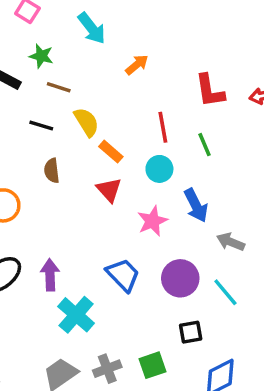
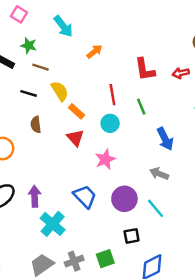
blue arrow: (196, 205) -> (165, 139), moved

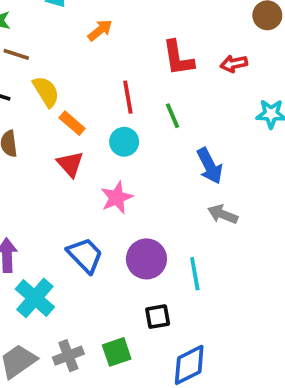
gray arrow: (159, 174) -> (223, 214), moved
cyan line: (156, 208) -> (195, 274), turned 30

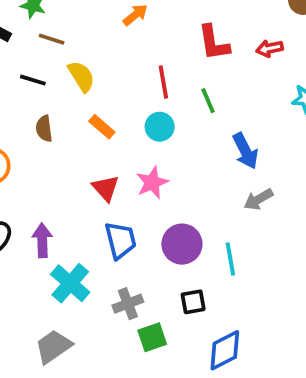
orange rectangle: (72, 123) -> (102, 127), moved
red triangle: (70, 164) -> (106, 188), moved
gray arrow: (223, 214) -> (258, 199), turned -52
blue trapezoid: (85, 255) -> (120, 240), turned 30
gray cross: (68, 356) -> (128, 304), moved

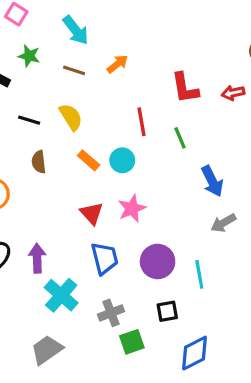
brown line: (52, 39) -> (74, 70), moved
cyan circle: (160, 127) -> (122, 160), moved

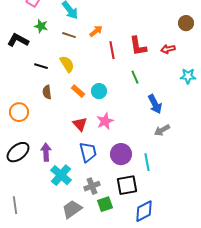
red line: (142, 122) -> (112, 50), moved
black square: (167, 311) -> (127, 185), size x1.5
gray trapezoid: (47, 350) -> (72, 209), moved

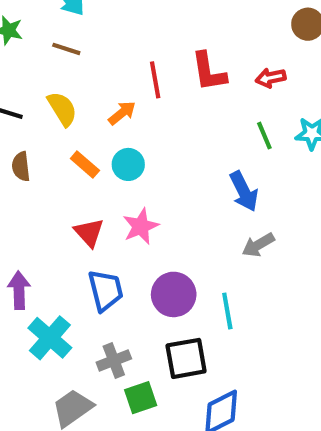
orange arrow: (96, 31) -> (122, 113), moved
green line: (135, 77) -> (264, 136), moved

